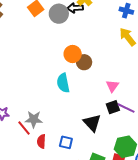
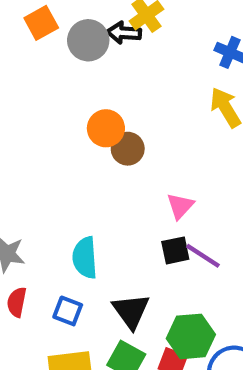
cyan semicircle: (63, 83) -> (85, 258), moved
black triangle: (92, 123) -> (131, 311), moved

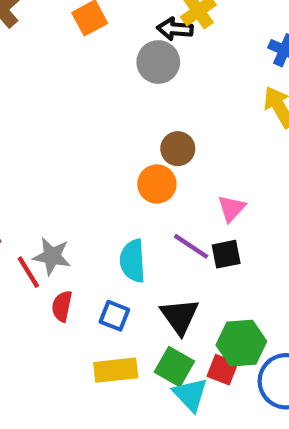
gray circle: (88, 40) -> (158, 62), moved
orange circle: (106, 128) -> (157, 184), moved
purple line: (203, 256) -> (191, 246), moved

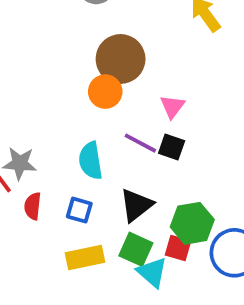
brown circle: (178, 149) -> (121, 59), size x1.6
black square: (226, 254) -> (172, 147), turned 36
black triangle: (180, 316) -> (136, 205), turned 33

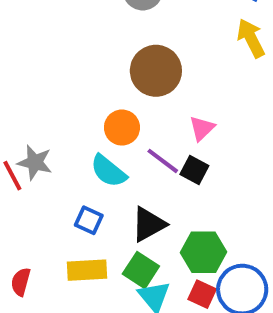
orange circle: (105, 92) -> (122, 128), moved
cyan semicircle: (91, 161) -> (108, 171), turned -51
red semicircle: (33, 206) -> (21, 282), moved
red square: (178, 248) -> (202, 294), moved

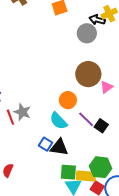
pink triangle: (202, 128) -> (106, 87), moved
black triangle: (149, 224) -> (59, 147), moved, turned 30
yellow rectangle: (87, 270) -> (86, 176), moved
green square: (141, 270) -> (68, 172), turned -36

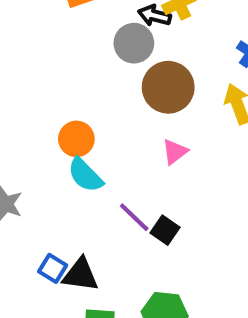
brown circle: (88, 74) -> (168, 87), moved
orange circle: (68, 100) -> (76, 139), moved
cyan semicircle: (58, 121) -> (85, 175), moved

